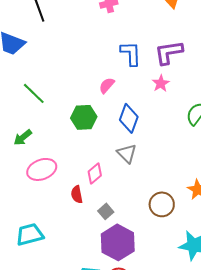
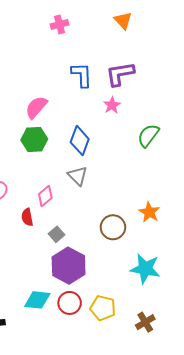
pink semicircle: (107, 85) -> (36, 107), moved, size x1.4

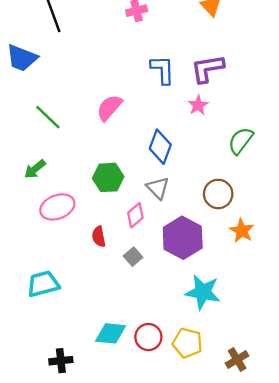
green hexagon: (34, 140) -> (108, 177), moved
pink diamond: (45, 196) -> (135, 215), moved
brown circle: (113, 227) -> (218, 194), moved
purple hexagon: (69, 266) -> (183, 238), moved
cyan star: (145, 269) -> (203, 292), moved

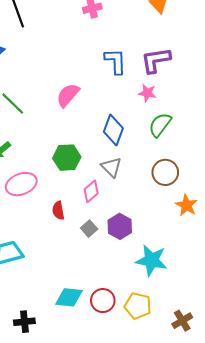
pink star: (198, 105) -> (147, 93), turned -30
green semicircle: (241, 141) -> (160, 125), moved
purple hexagon: (183, 238) -> (120, 226), moved, size x0.7

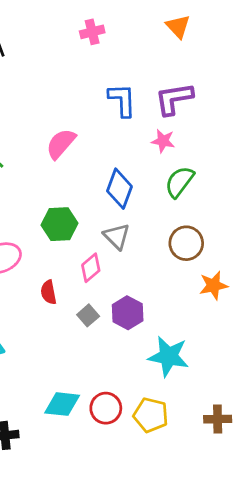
orange star: (186, 205) -> (213, 285), turned 30
brown cross: (182, 321) -> (218, 419), moved, turned 30

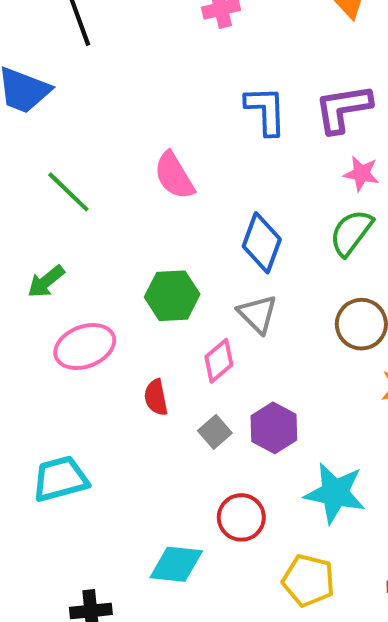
pink star: (163, 141) -> (361, 174), moved
pink semicircle: (61, 144) -> (174, 176), turned -72
red circle: (106, 408) -> (241, 517), moved

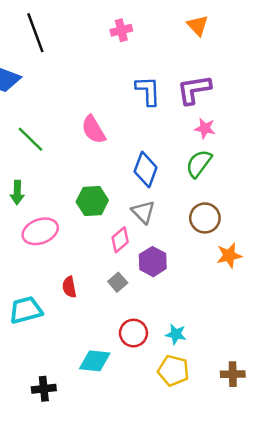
green arrow: (46, 281) -> (17, 193), turned -50
red semicircle: (156, 397) -> (69, 287), moved
purple hexagon: (274, 428) -> (153, 262), moved
cyan star: (335, 493) -> (176, 334), moved, size x0.6

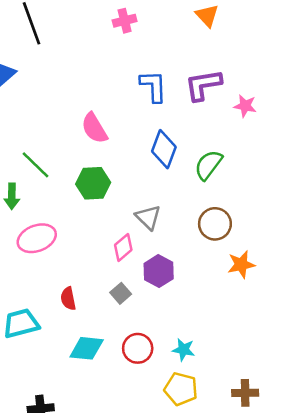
pink star: (205, 128) -> (245, 106), moved
green line: (31, 139) -> (35, 165), moved
blue diamond: (146, 170) -> (164, 149), moved
green hexagon: (92, 201) -> (93, 183), moved
cyan diamond: (95, 361) -> (87, 348), moved

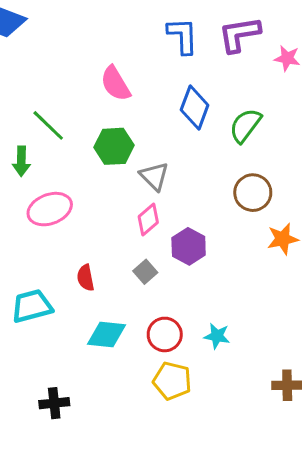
gray triangle: (148, 217) -> (154, 176), moved
yellow pentagon: (181, 389) -> (172, 381), moved

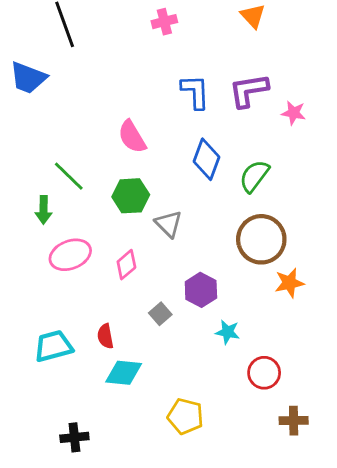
brown circle: (253, 193) -> (261, 239), size x1.4
pink diamond: (148, 219) -> (126, 265), moved
red semicircle: (86, 278) -> (105, 336), moved
red circle: (165, 334) -> (264, 373), moved
cyan star: (217, 336) -> (228, 332), moved

